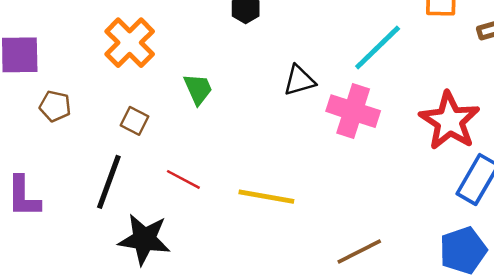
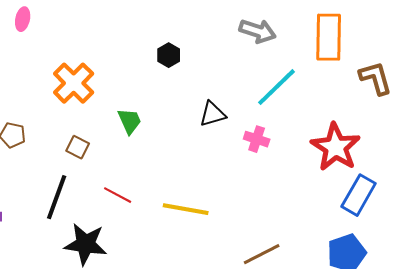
pink cross: (353, 111) -> (257, 139), size x0.6

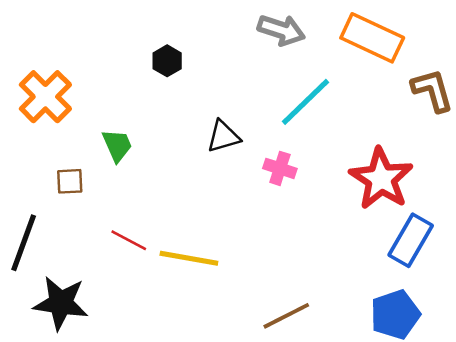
orange rectangle: (329, 37) -> (372, 38), turned -66
brown square: (78, 147) -> (70, 181), moved, turned -30
red line: (118, 195) -> (129, 240), moved

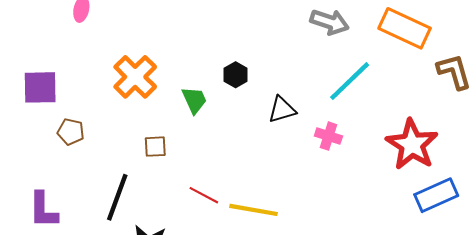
black hexagon: (167, 61) -> (236, 75), moved
green trapezoid: (117, 145) -> (194, 100), moved
blue rectangle: (411, 240) -> (436, 195), turned 36

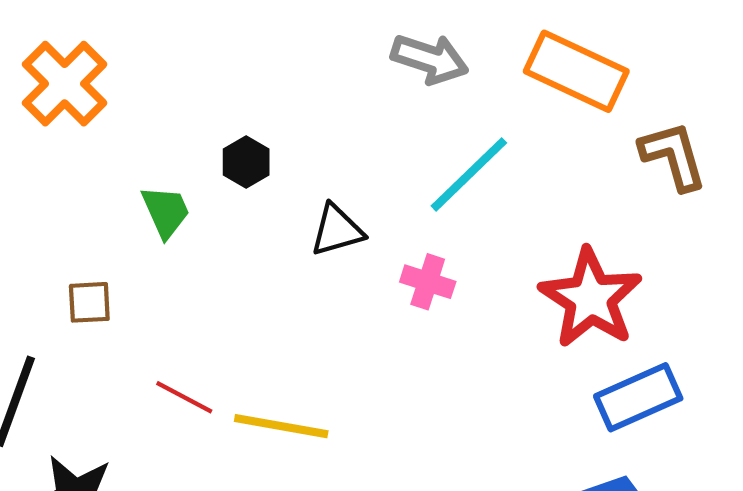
orange cross: (135, 77) -> (65, 84), moved

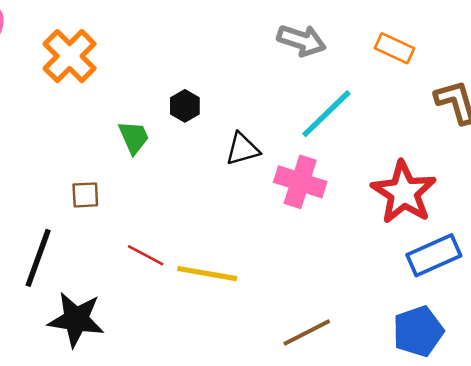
orange rectangle: (576, 71) -> (395, 48), size x0.6
pink cross: (428, 282) -> (300, 182), size x1.5

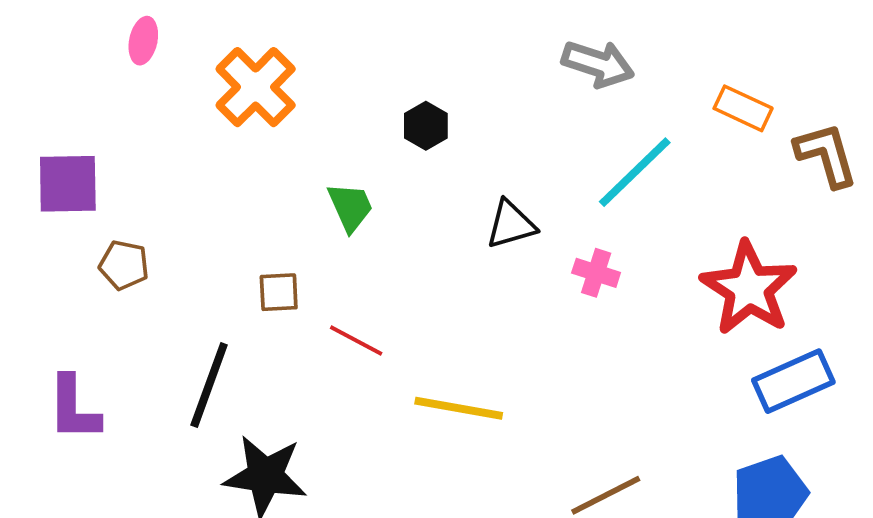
orange rectangle: (395, 48) -> (743, 108), moved
black hexagon: (185, 106) -> (426, 126), moved
pink cross: (300, 182) -> (596, 273), size x0.6
red line: (146, 255) -> (356, 341), moved

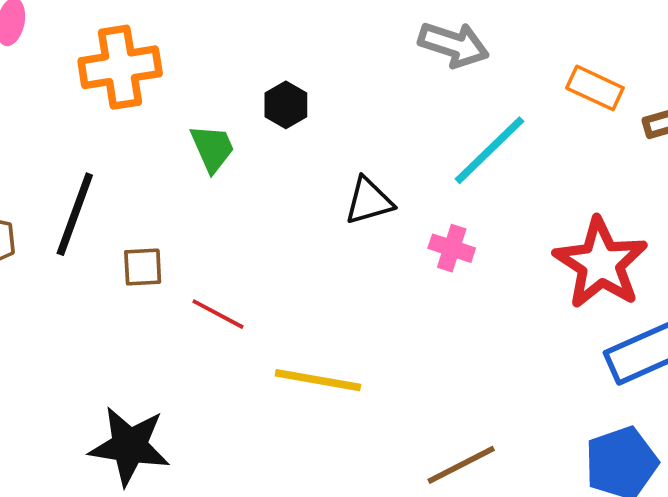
orange cross: (256, 87) -> (120, 67), turned 36
green trapezoid: (350, 207) -> (212, 148), moved
black line: (209, 385) -> (75, 214), moved

